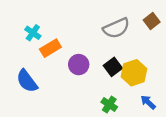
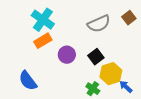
cyan cross: (33, 33) -> (43, 20), moved, size x1.6
yellow hexagon: (134, 73) -> (111, 74), moved
blue semicircle: (27, 81) -> (28, 81), moved

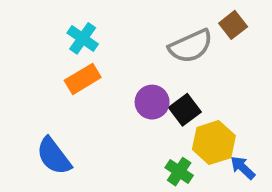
brown square: (129, 18) -> (233, 25), moved
cyan cross: (43, 20) -> (83, 38), size x0.7
purple circle: (67, 55) -> (152, 102), moved

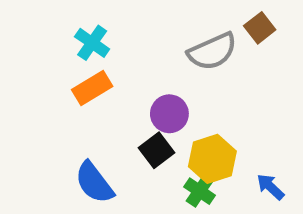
black square: (185, 110) -> (157, 150), moved
yellow hexagon: (214, 143) -> (212, 159), moved
blue semicircle: (54, 156) -> (94, 183), moved

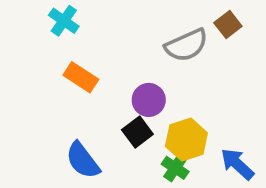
cyan cross: (92, 43) -> (64, 21), moved
orange rectangle: (92, 88) -> (81, 77), turned 64
blue arrow: (270, 187) -> (237, 164), size x1.4

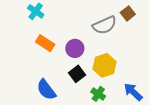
purple circle: (149, 100) -> (75, 48), moved
yellow hexagon: (186, 140) -> (105, 65), moved

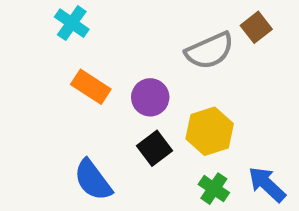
green cross: (98, 94) -> (214, 189), moved

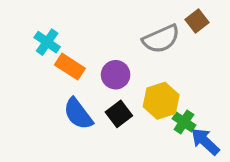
cyan cross: (72, 23) -> (47, 42), moved
blue semicircle: (93, 180) -> (78, 114), moved
green cross: (214, 189) -> (184, 122), moved

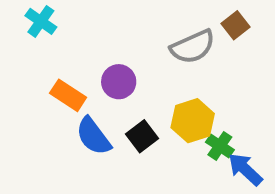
cyan cross: (47, 42) -> (41, 21), moved
orange rectangle: (70, 67) -> (68, 95), moved
purple circle: (116, 75) -> (119, 82), moved

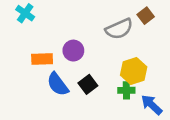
orange rectangle: (68, 95) -> (42, 59), turned -35
yellow hexagon: (193, 121) -> (134, 71), moved
green cross: (220, 146) -> (126, 90), moved, turned -35

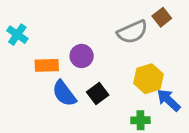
cyan cross: (25, 13) -> (17, 35), moved
green cross: (126, 90) -> (140, 120), moved
blue arrow: (152, 105) -> (169, 100), moved

